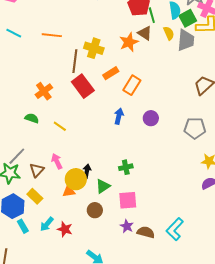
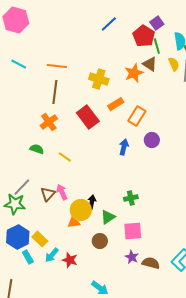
brown line: (75, 61) -> (55, 92), moved
purple circle: (151, 118) -> (152, 140), moved
brown triangle: (37, 170) -> (48, 194), moved
yellow rectangle: (35, 196) -> (40, 239), moved

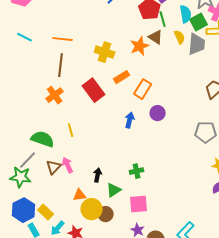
green semicircle: (37, 149) -> (43, 139), moved, size x1.6
yellow line: (65, 157) -> (71, 130), turned 40
yellow circle: (81, 210) -> (92, 209), moved

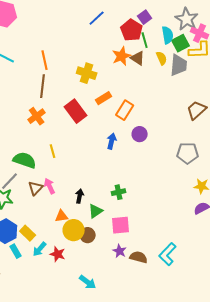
orange line: (63, 39) -> (45, 60), turned 72
orange star: (140, 46) -> (122, 56), moved

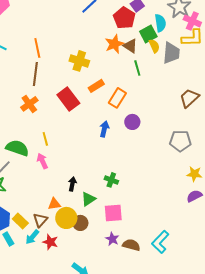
green line: (145, 40) -> (137, 68), moved
green square: (181, 43) -> (148, 34), moved
pink arrow: (50, 186) -> (42, 161), moved
brown triangle: (36, 188) -> (40, 220), moved
green cross: (119, 192) -> (111, 180), turned 32

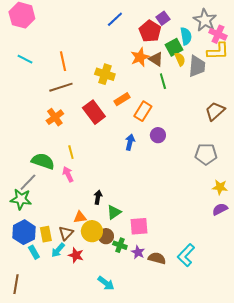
brown line: (35, 74) -> (61, 87), turned 65
green cross: (111, 180) -> (120, 245), moved
yellow rectangle: (20, 221) -> (46, 234), turned 35

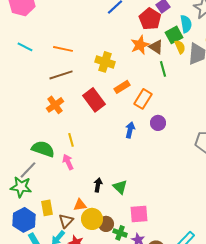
orange line: (63, 61) -> (63, 49), turned -66
green triangle: (114, 212) -> (120, 187), moved, turned -42
yellow rectangle: (46, 234) -> (47, 208), moved

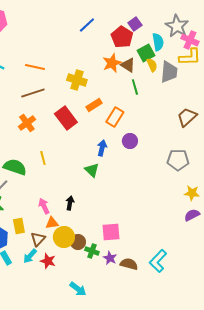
pink arrow: (68, 162) -> (44, 206), moved
green triangle: (120, 187) -> (92, 170), moved

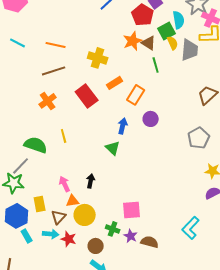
gray pentagon: (178, 160) -> (199, 138), turned -30
brown circle: (78, 242) -> (96, 246), moved
cyan arrow: (30, 256) -> (51, 234), turned -126
cyan L-shape: (158, 261) -> (191, 228), moved

